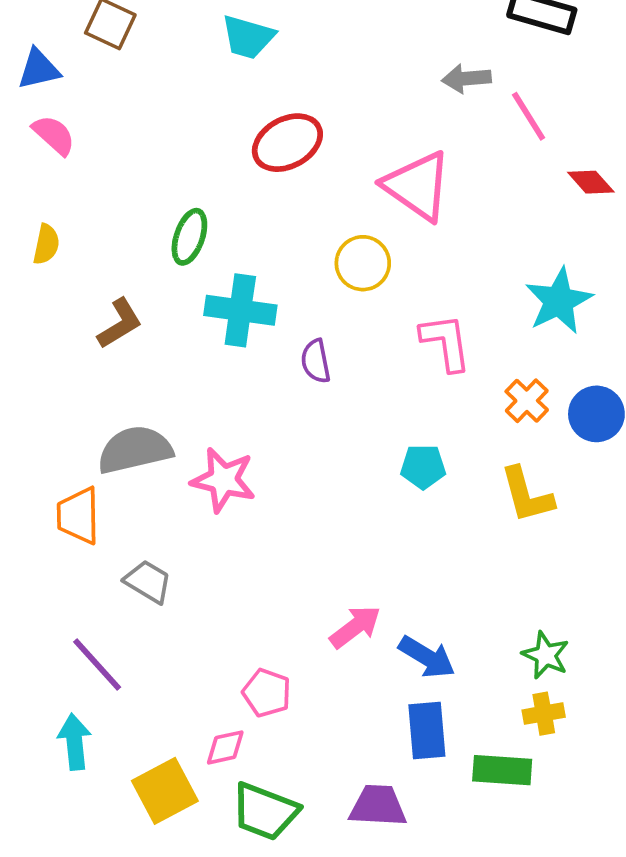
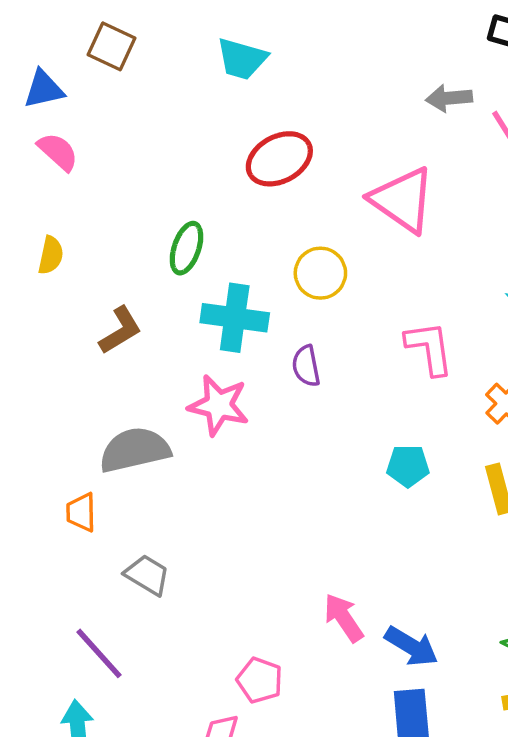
yellow circle: (363, 263) -> (320, 273), moved
pink star: (223, 480) -> (219, 405), moved
orange trapezoid: (78, 516) -> (81, 512), size x0.7
pink arrow: (355, 627) -> (344, 618), turned -87

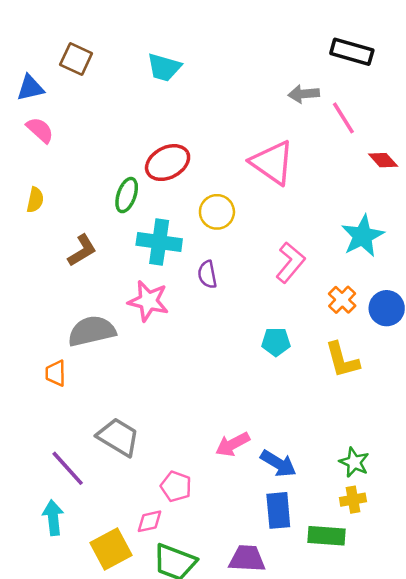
red ellipse: (279, 159) -> (168, 163), moved
pink L-shape: (429, 348) -> (290, 262), turned 48
gray trapezoid: (147, 575) -> (118, 437), moved, size x1.4
pink arrow: (344, 618) -> (233, 444), turned -84

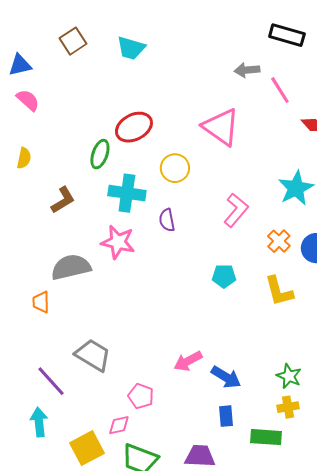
brown square: (76, 59) -> (73, 41), moved, turned 32
blue rectangle: (278, 510) -> (226, 416), size x0.7

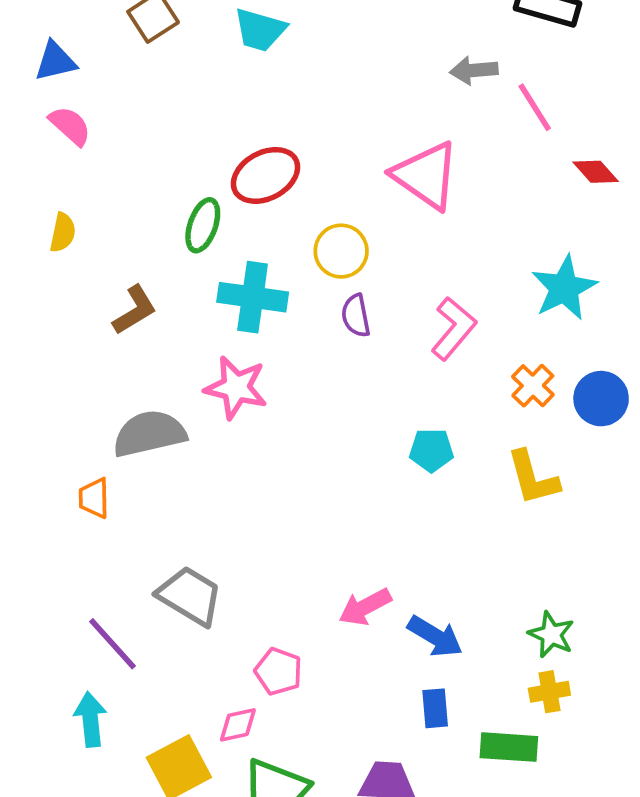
purple semicircle: (167, 220) -> (356, 316), moved

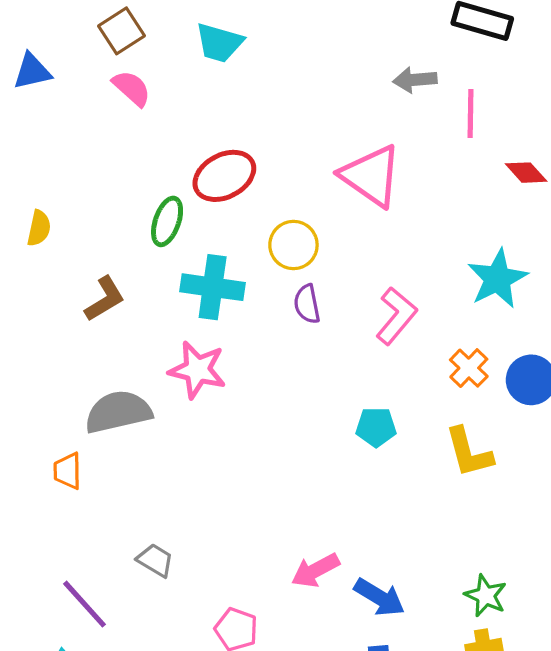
pink line: (535, 107) -> (470, 114), turned 33
pink semicircle: (70, 126) -> (132, 88), moved
gray trapezoid: (190, 596) -> (155, 560), size x0.6

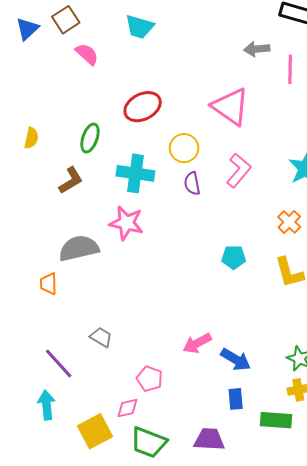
brown square: (122, 31) -> (66, 20), moved
blue triangle: (32, 71) -> (27, 29), moved, turned -30
green ellipse: (167, 221) -> (90, 138), moved
pink L-shape: (396, 316) -> (239, 170), moved

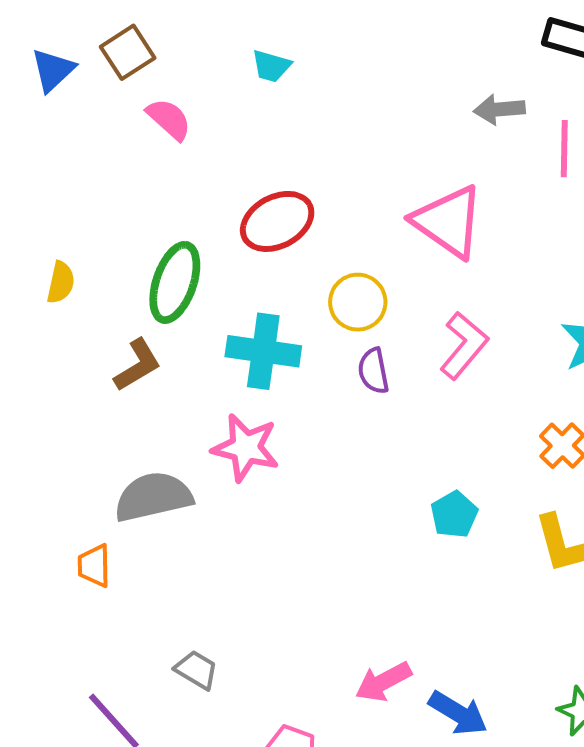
cyan trapezoid: (140, 27) -> (271, 66), size x0.7
green ellipse: (90, 138) -> (175, 282), size x1.4
cyan pentagon: (234, 257) -> (454, 515), turned -30

